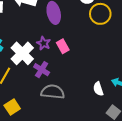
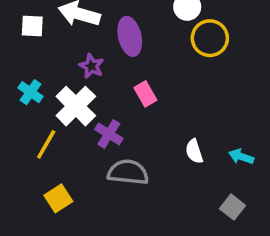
purple star: (44, 43) -> (91, 66), moved
white semicircle: (98, 89) -> (194, 151), moved

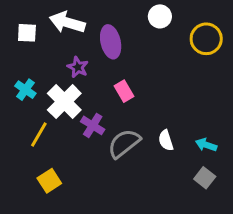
yellow circle: (210, 38) -> (206, 39), moved
gray semicircle: (128, 172) -> (124, 143), moved, turned -44
gray square: (232, 207) -> (205, 178), moved

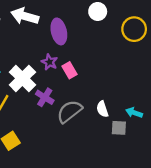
purple star: (78, 67) -> (49, 62), moved
gray square: (205, 178) -> (119, 128), moved, turned -35

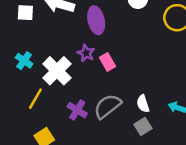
purple cross: (45, 97) -> (77, 110), moved
gray square: (119, 128) -> (143, 126), moved, turned -35

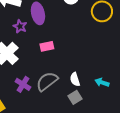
purple star: (86, 53) -> (20, 26), moved
pink rectangle: (108, 62) -> (47, 46), turned -72

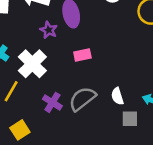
gray square: (75, 97) -> (130, 119), moved, turned 32

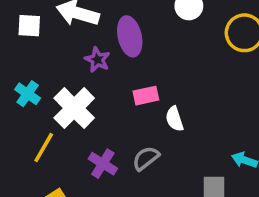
white semicircle: (117, 96) -> (174, 119), moved
gray semicircle: (82, 99) -> (146, 158), size x0.7

